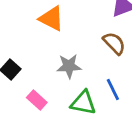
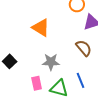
pink rectangle: (37, 100) -> (37, 83), moved, turned 32

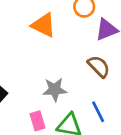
orange triangle: (41, 28) -> (44, 25), moved

